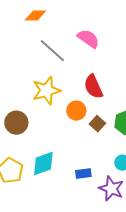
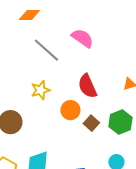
yellow star: (46, 91) -> (40, 90), size x0.7

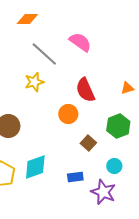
yellow star: (40, 90) -> (34, 82), moved
brown square: (91, 123) -> (88, 143), moved

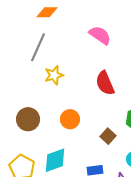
gray line: (44, 54) -> (38, 47), moved, turned 72
orange circle: (68, 114) -> (70, 119), moved

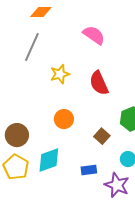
yellow star: (54, 75) -> (60, 74), moved
brown circle: (28, 119) -> (17, 135), moved

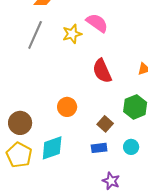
yellow star: (60, 74) -> (72, 34), moved
blue rectangle: (89, 170) -> (99, 148), moved
purple star: (117, 185) -> (111, 181), moved, size x0.7

